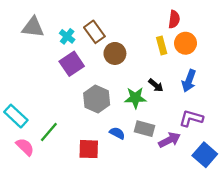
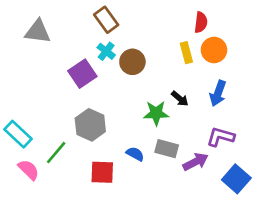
brown rectangle: (94, 32) -> (106, 20), moved
cyan cross: (67, 36) -> (106, 51), moved
gray hexagon: (97, 99) -> (90, 125), moved

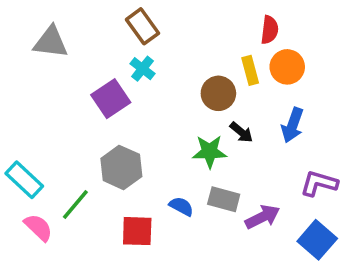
brown circle: (132, 62) -> (218, 93), moved
purple L-shape: (221, 137) -> (319, 183), moved

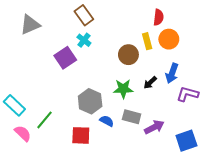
gray triangle: (51, 42) -> (30, 25), turned -30
black arrow: (241, 132) -> (150, 83), moved, turned 96
gray hexagon: (121, 167) -> (90, 101), moved
purple L-shape: (319, 183) -> (187, 94), moved
blue square: (317, 240) -> (186, 141), turned 30

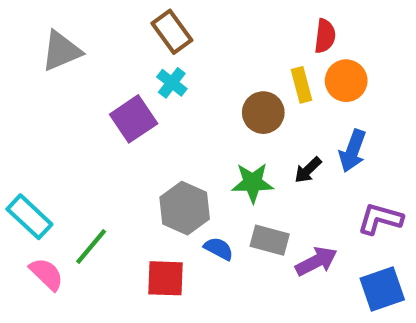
purple L-shape: (187, 94) -> (380, 219), moved

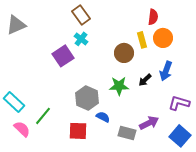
gray triangle: (61, 51) -> (16, 25), moved
gray rectangle: (270, 240) -> (127, 133), moved
blue square: (382, 289) -> (180, 136), turned -30

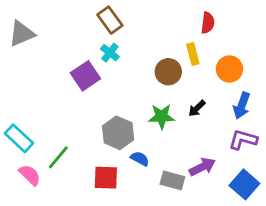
orange circle: (163, 38) -> (229, 69), moved
blue arrow: (166, 71) -> (242, 106), moved

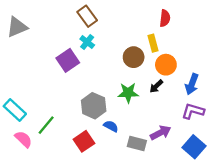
orange circle: (229, 69) -> (166, 65), moved
red square: (106, 178) -> (84, 141), turned -36

